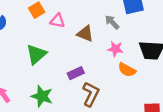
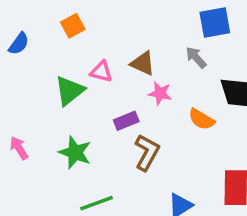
pink triangle: (57, 21) -> (101, 72), moved
gray arrow: (112, 22) -> (196, 57), moved
pink star: (115, 49) -> (160, 93), moved

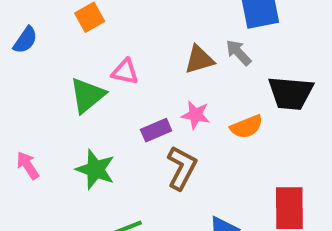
brown triangle: (143, 63) -> (199, 60), moved, turned -40
pink star: (160, 93) -> (196, 115), moved
orange semicircle: (202, 119) -> (247, 127), turned -52

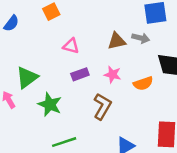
gray arrow: (238, 53) -> (141, 38), turned 144
green triangle: (87, 95) -> (27, 77), moved
purple rectangle: (156, 130) -> (80, 74), moved

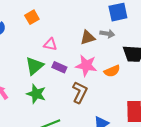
purple rectangle: (80, 74) -> (59, 67), turned 48
pink star: (113, 75) -> (86, 65), size x1.5
green triangle: (27, 77) -> (35, 66), moved

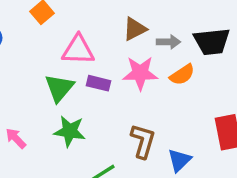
gray arrow: (107, 34) -> (169, 42), moved
pink triangle: (50, 44) -> (78, 50), size x1.5
brown L-shape: (80, 92) -> (143, 141), moved

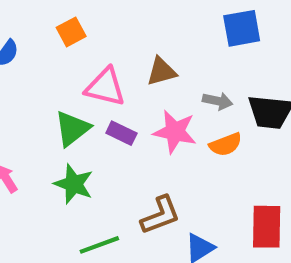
brown triangle: (135, 29) -> (162, 71), moved
brown L-shape: (143, 141) -> (160, 215), turned 40

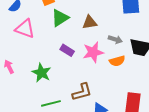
pink triangle: (105, 87) -> (25, 29), moved
green triangle: (72, 129) -> (60, 18), moved
pink star: (175, 132) -> (93, 52), turned -30

